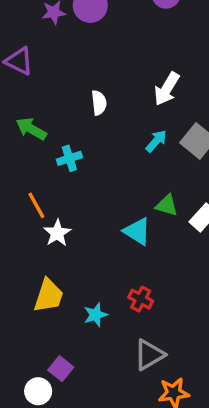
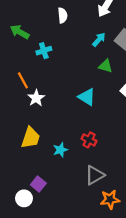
green triangle: (167, 205) -> (106, 66), moved

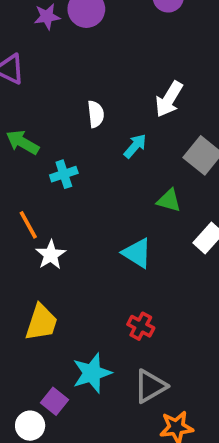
cyan arrow: (99, 40) -> (135, 146), moved
cyan star: (60, 150) -> (92, 373), moved, size x1.5

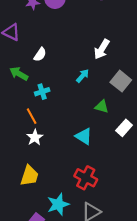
white semicircle: (96, 114) -> (40, 55), moved, turned 40
orange line: (28, 225) -> (32, 116), moved
red cross: (141, 326) -> (86, 178), size x1.5

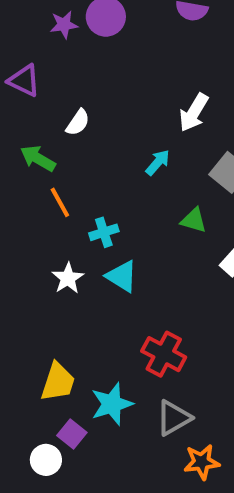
cyan cross: (42, 92) -> (104, 232), moved
orange line: (32, 116) -> (60, 202), moved
cyan triangle: (84, 136) -> (122, 276), moved
yellow trapezoid: (29, 176) -> (58, 382), moved

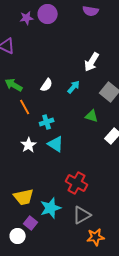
white semicircle: (78, 122) -> (47, 85), moved
yellow trapezoid: (58, 382) -> (24, 197), turned 60

